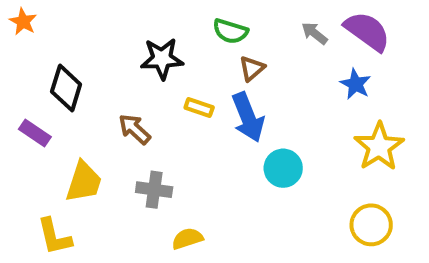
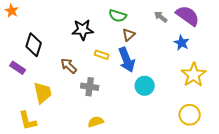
yellow trapezoid: (84, 182) -> (43, 93), turned -30
gray cross: (154, 190) -> (90, 87), moved

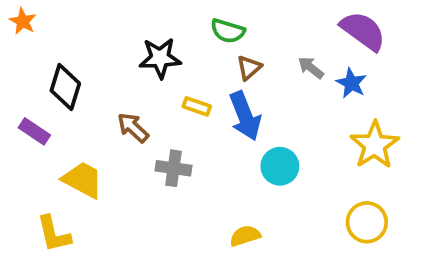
gray arrow: (161, 17) -> (311, 68), moved
yellow trapezoid: (43, 93) -> (83, 180), turned -50
yellow semicircle: (96, 122) -> (245, 236), moved

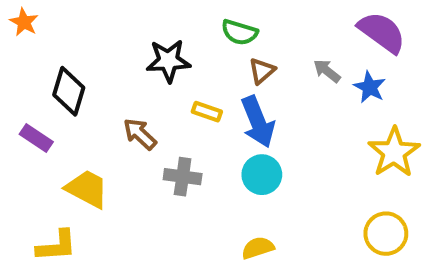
cyan circle: (280, 166) -> (262, 175), moved
yellow L-shape: (54, 234) -> (57, 246), turned -81

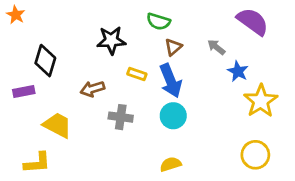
blue star: (370, 87) -> (238, 71), moved
brown arrow: (140, 134) -> (92, 89), turned -60
purple rectangle: (36, 138) -> (24, 92), turned -45

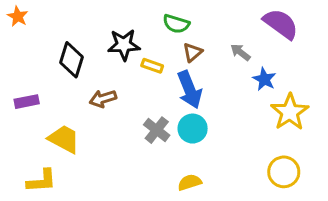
black diamond: (45, 61) -> (71, 60), moved
yellow rectangle: (137, 74) -> (152, 66), moved
gray cross: (121, 117) -> (157, 130), moved, turned 30

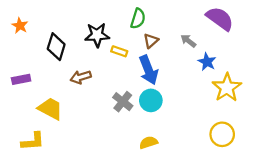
orange star: (18, 16) -> (20, 26), moved
green semicircle: (176, 24) -> (138, 19), turned -90

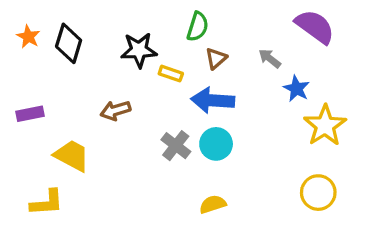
black diamond: (56, 47) -> (69, 43), moved
blue arrow: (149, 70) -> (213, 100), turned 116

